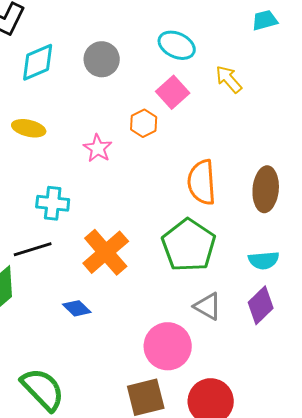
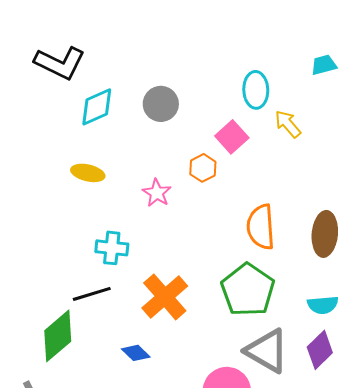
cyan ellipse: (177, 45) -> (256, 90), moved, turned 63
gray triangle: (208, 306) -> (267, 351), size x1.6

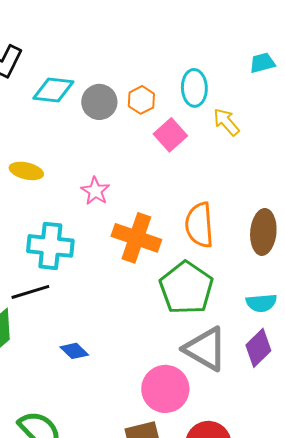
cyan diamond: (97, 107) -> (53, 90), moved, turned 30
orange hexagon: (203, 168) -> (141, 100), moved
cyan cross: (112, 248) -> (50, 246), size x1.4
orange cross: (165, 297) -> (136, 238), moved, turned -30

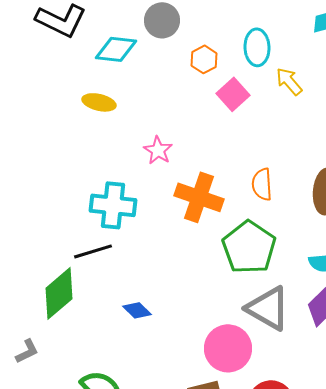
gray circle: (99, 102) -> (162, 20), moved
yellow ellipse: (26, 171) -> (99, 102), moved
orange semicircle: (199, 225) -> (262, 184), size x0.7

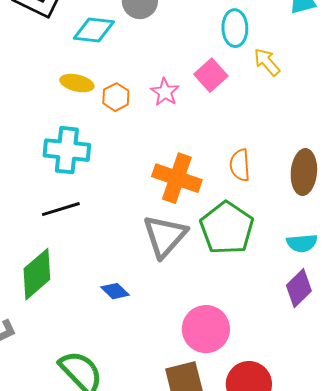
orange hexagon: (204, 59) -> (116, 97), moved
pink star: (158, 150) -> (165, 92), moved
cyan cross: (113, 205) -> (67, 150), moved
black line: (93, 251) -> (61, 209), moved
gray triangle: (268, 308) -> (165, 236), moved, turned 42

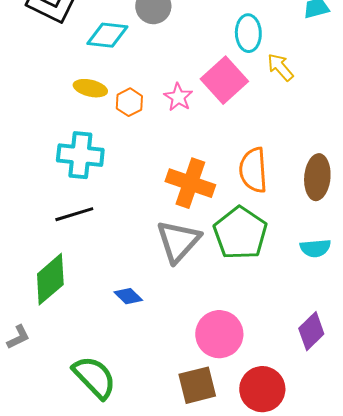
pink square: (211, 75) -> (224, 80), size x1.4
orange semicircle: (240, 165) -> (253, 170), size x1.4
purple diamond: (299, 288) -> (311, 331), moved

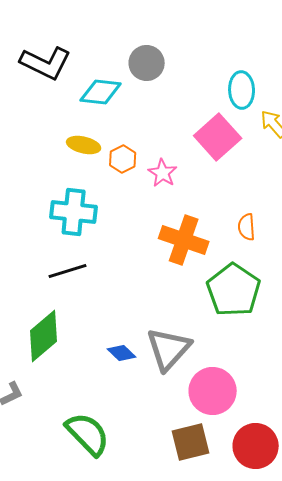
pink star: (178, 97) -> (163, 173), moved
orange semicircle: (253, 170) -> (247, 227), size x0.6
gray triangle: (178, 241) -> (169, 349), moved

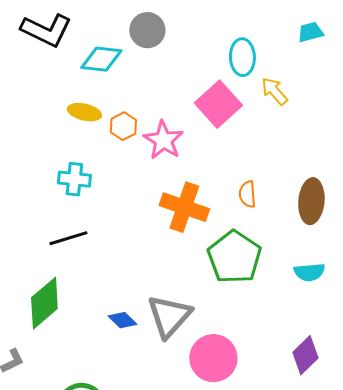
pink star: (163, 173) -> (163, 140), size x1.4
cyan cross: (74, 212) -> (74, 179), size x0.7

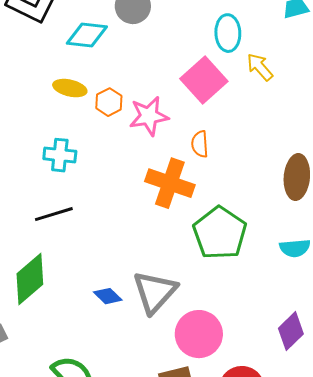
pink star: (163, 140) -> (149, 116), turned 30
orange semicircle: (247, 194) -> (200, 144), moved

